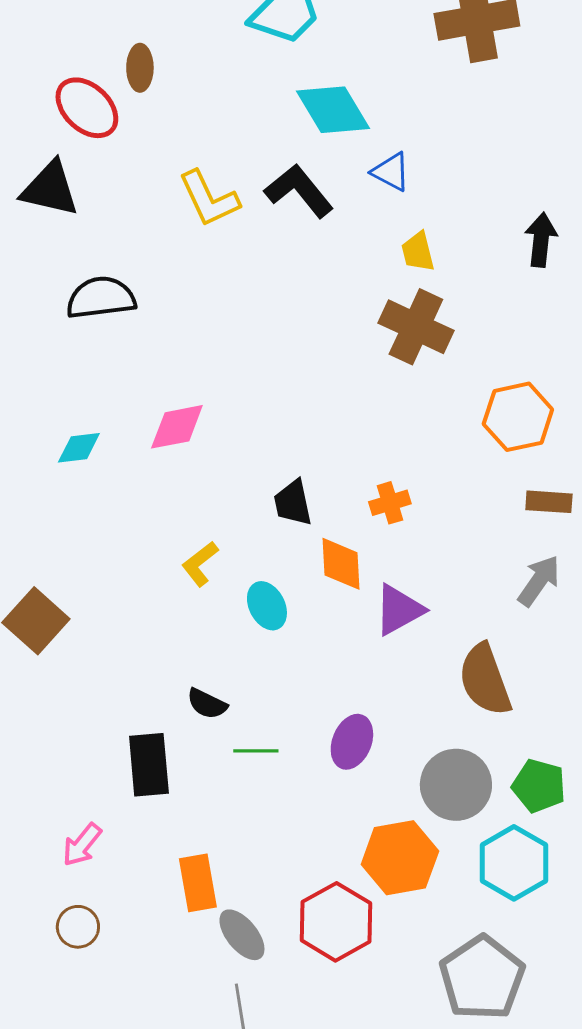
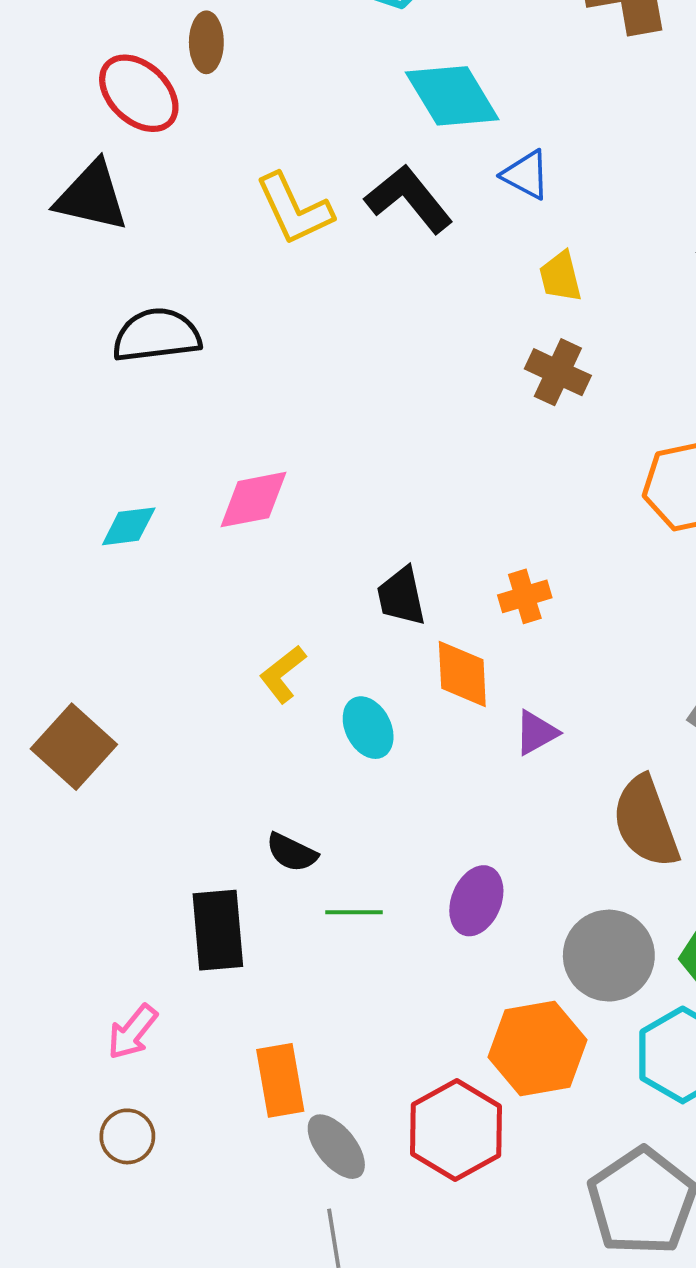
brown cross: (416, 327) -> (558, 372), size x0.7
purple triangle: (399, 610) -> (536, 733), size x0.7

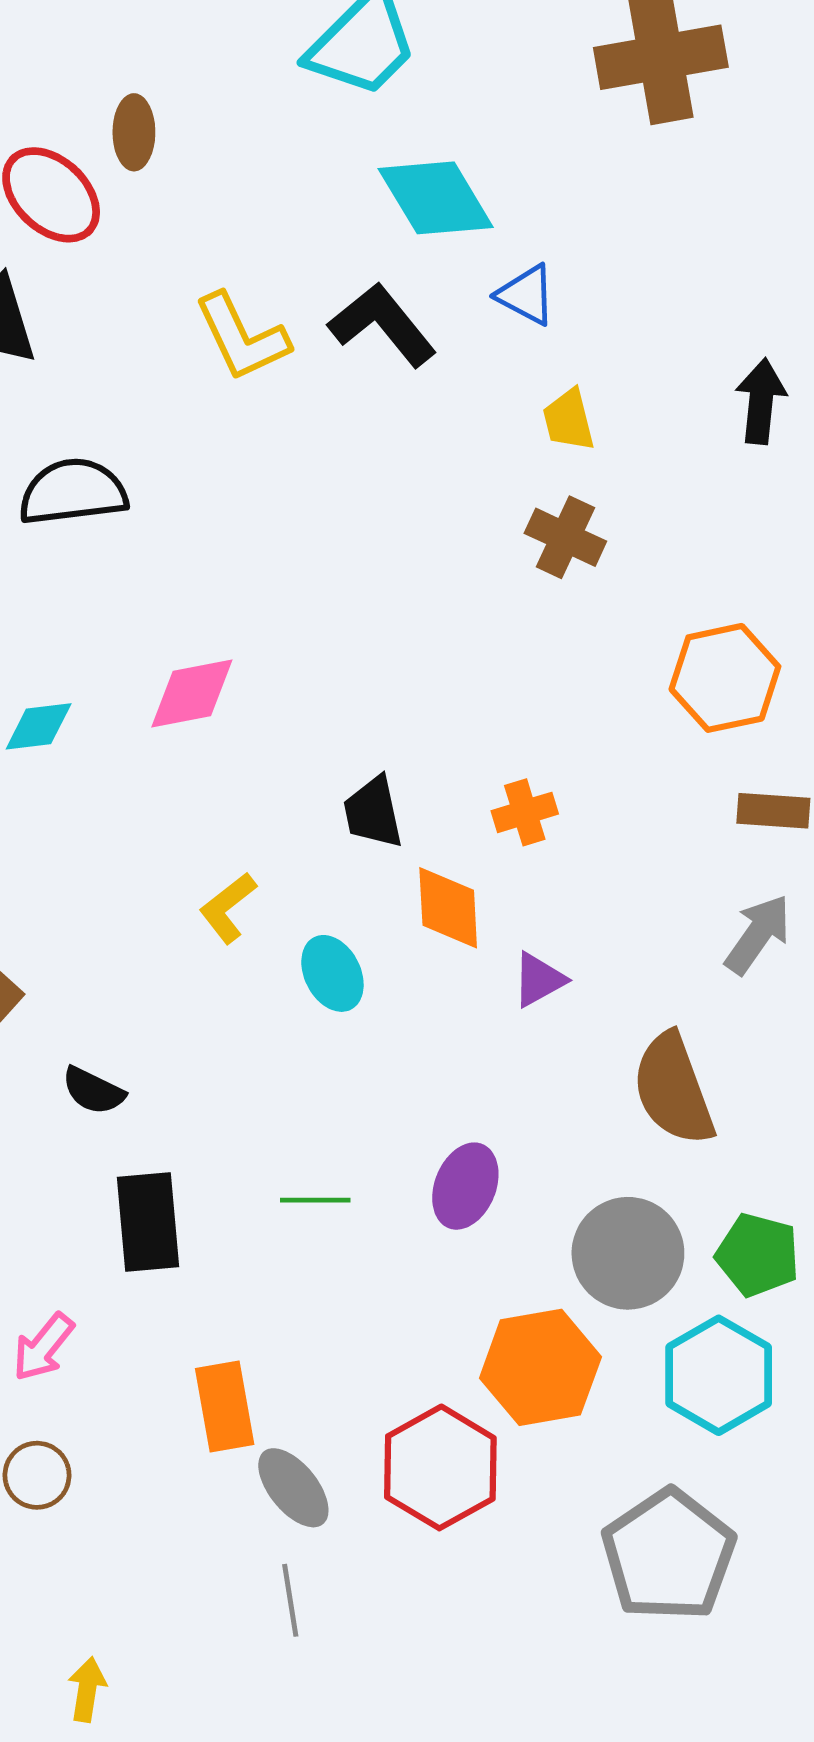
black semicircle: (292, 852) -> (93, 1091), moved

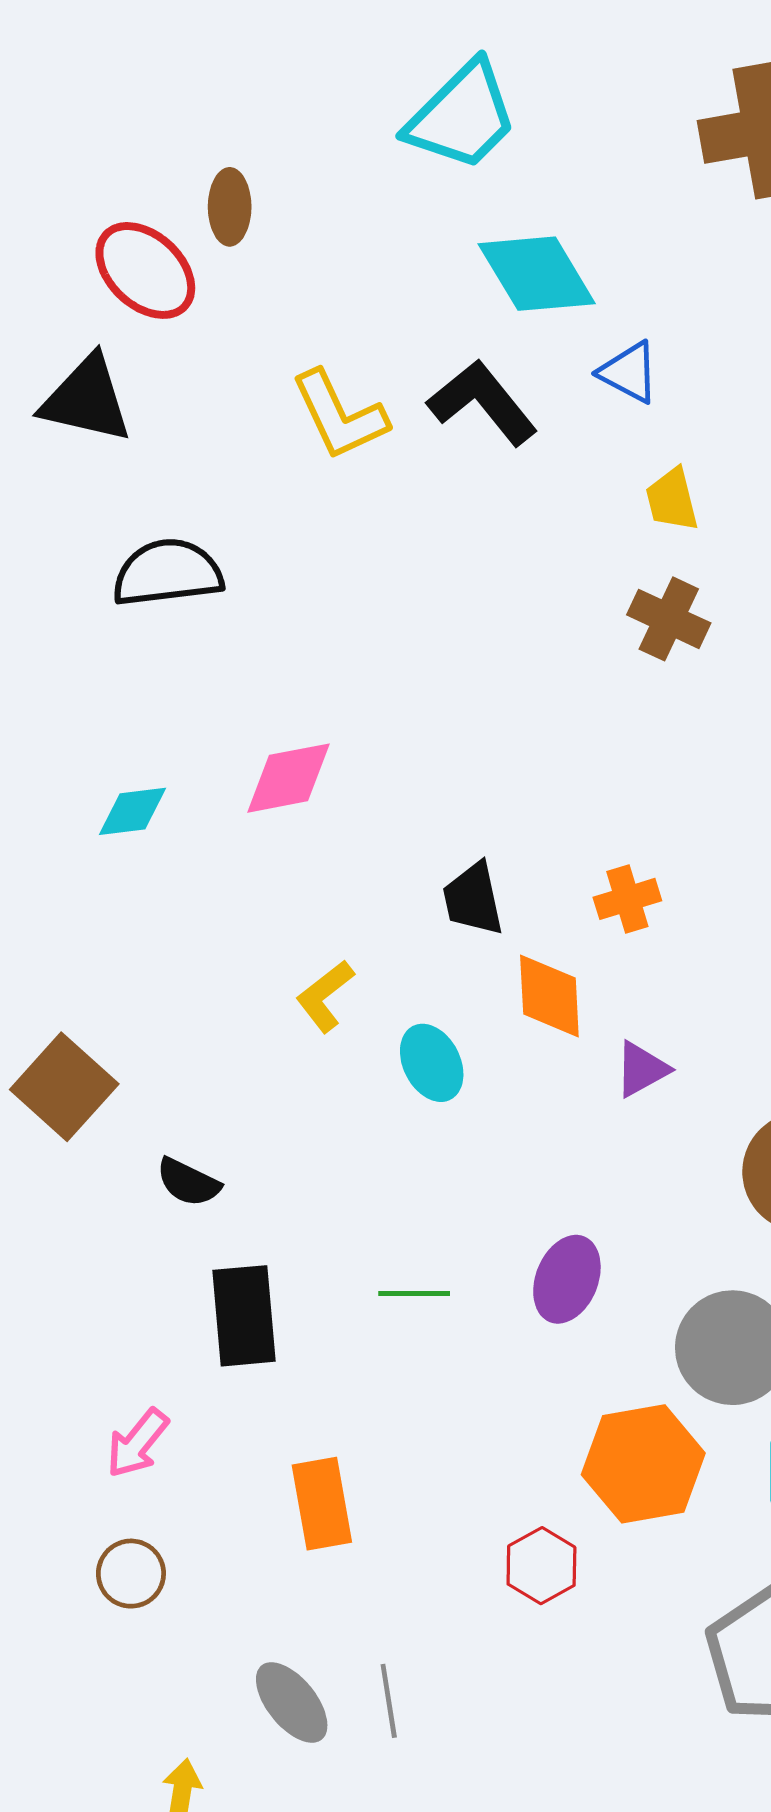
red hexagon: (440, 1467) -> (541, 1566), size x0.6
gray ellipse: (293, 1488) -> (292, 1702), moved

